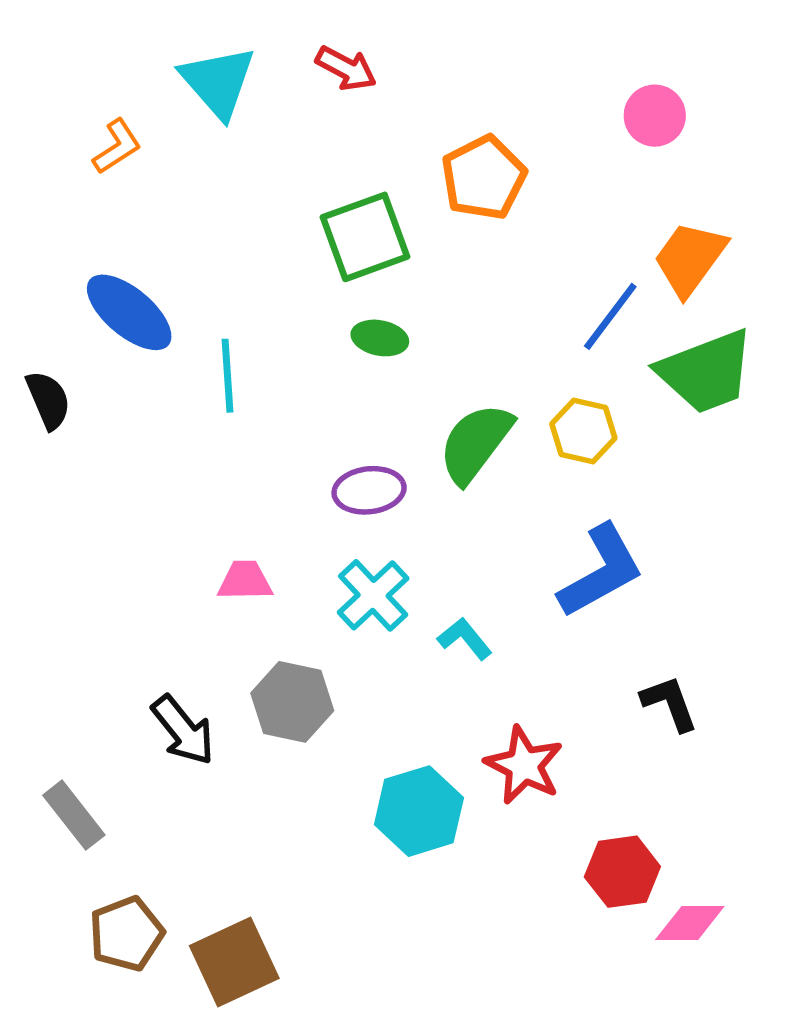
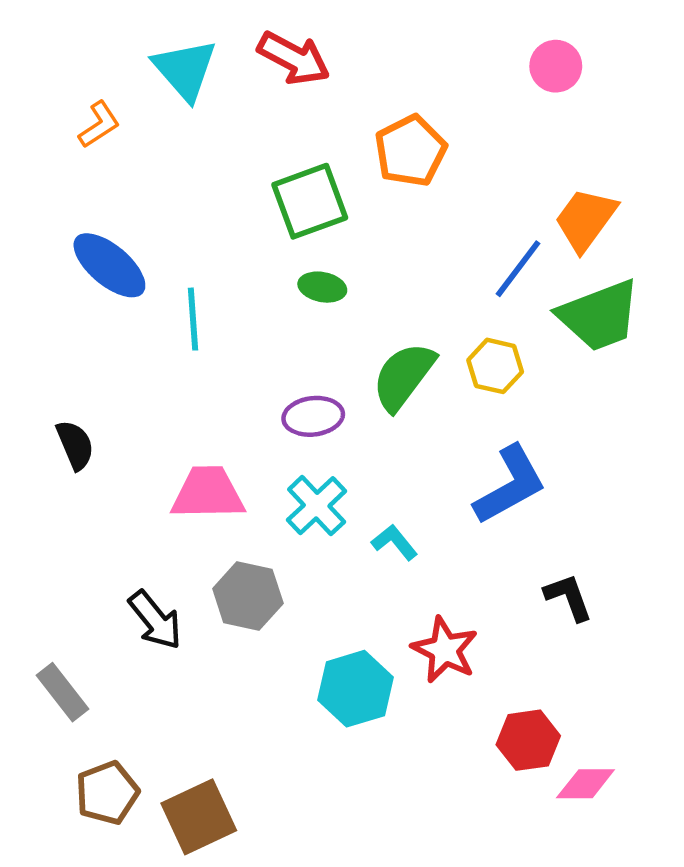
red arrow: (346, 68) -> (294, 58), size x1.4
pink circle: (655, 116) -> (556, 66), moved
black semicircle: (48, 400) -> (75, 445), moved
pink trapezoid: (245, 581) -> (208, 493), size x1.6

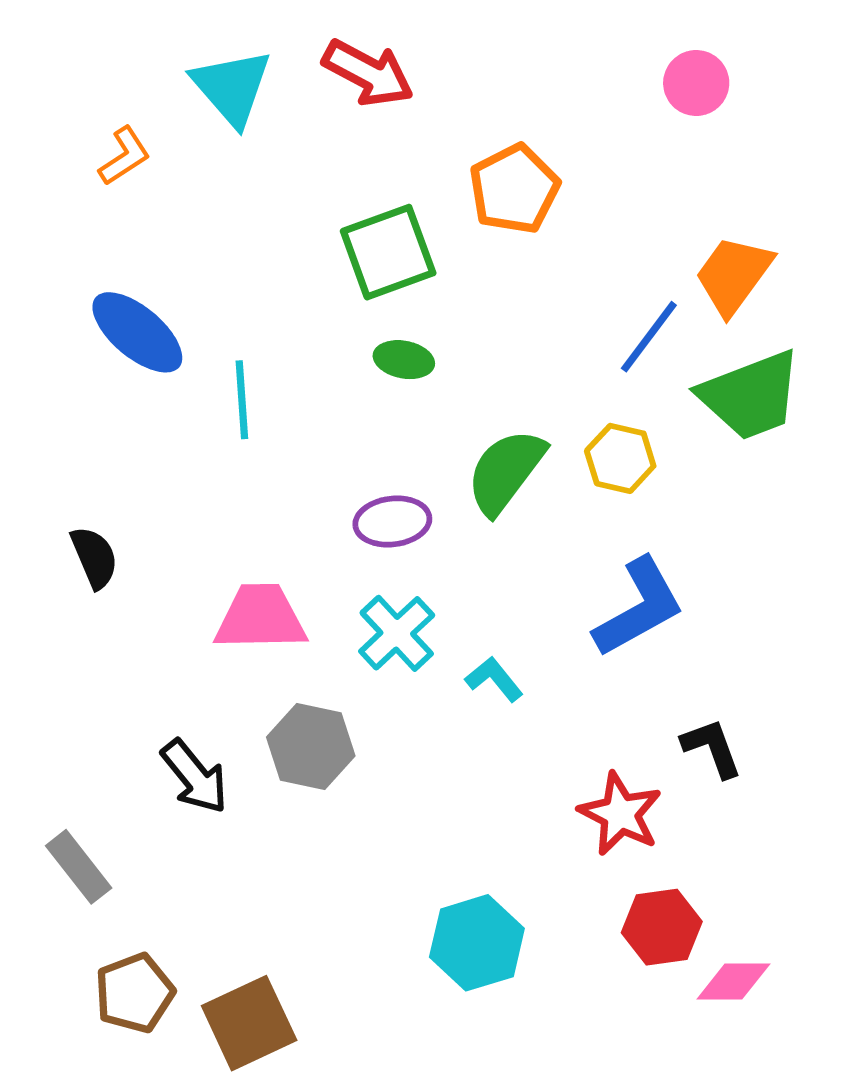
red star: (445, 650) -> (620, 814), moved
cyan hexagon: (356, 689) -> (477, 943), moved

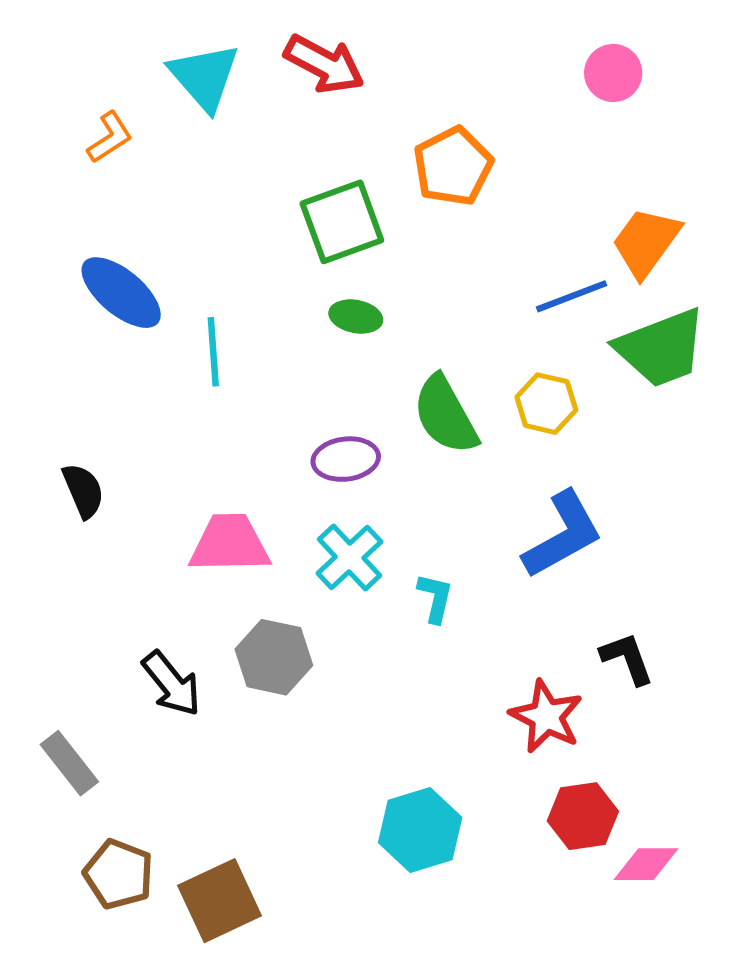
blue line: (649, 337) -> (572, 296), turned 32
green semicircle: (506, 471) -> (445, 415), turned -66
cyan L-shape: (494, 679) -> (435, 598), turned 52
brown pentagon: (134, 993) -> (119, 874), turned -30

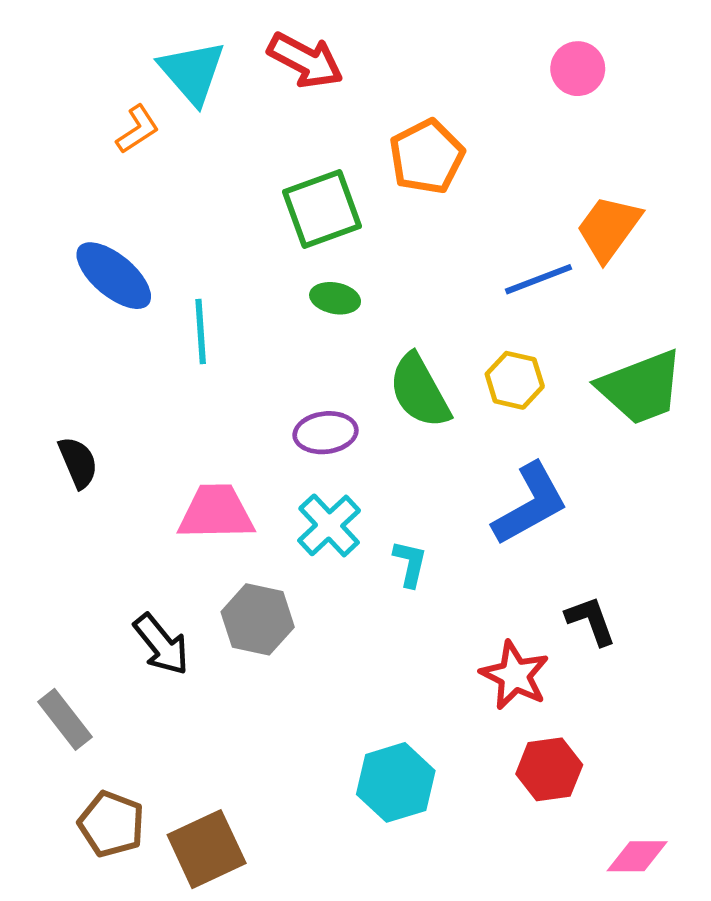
orange L-shape: (110, 137) -> (138, 129), moved
green trapezoid: (661, 348) -> (641, 387), moved
pink diamond: (646, 864) -> (637, 856), moved

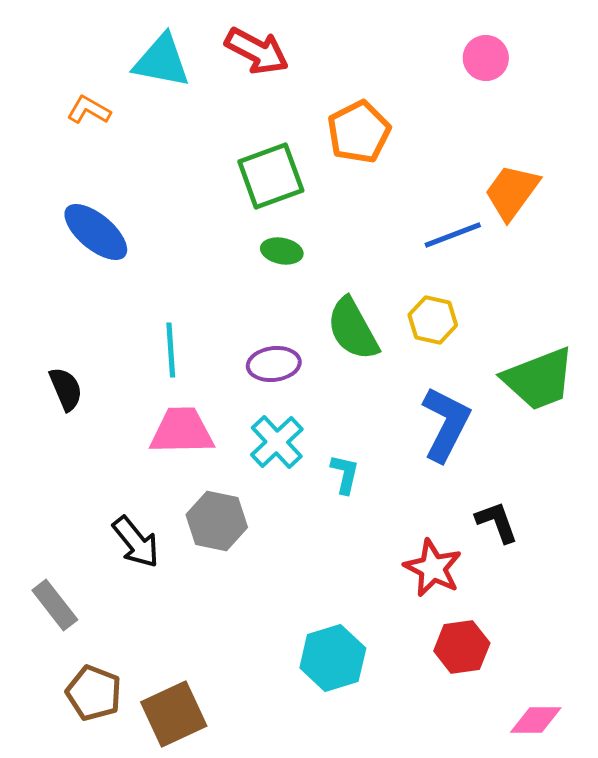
cyan triangle: (192, 72) -> (162, 61), turned -38
orange L-shape: (138, 129) -> (89, 110), moved, turned -117
cyan line: (201, 332) -> (171, 350), moved
green trapezoid: (641, 387) -> (539, 379), moved
blue L-shape: (530, 504) -> (446, 424), turned -34

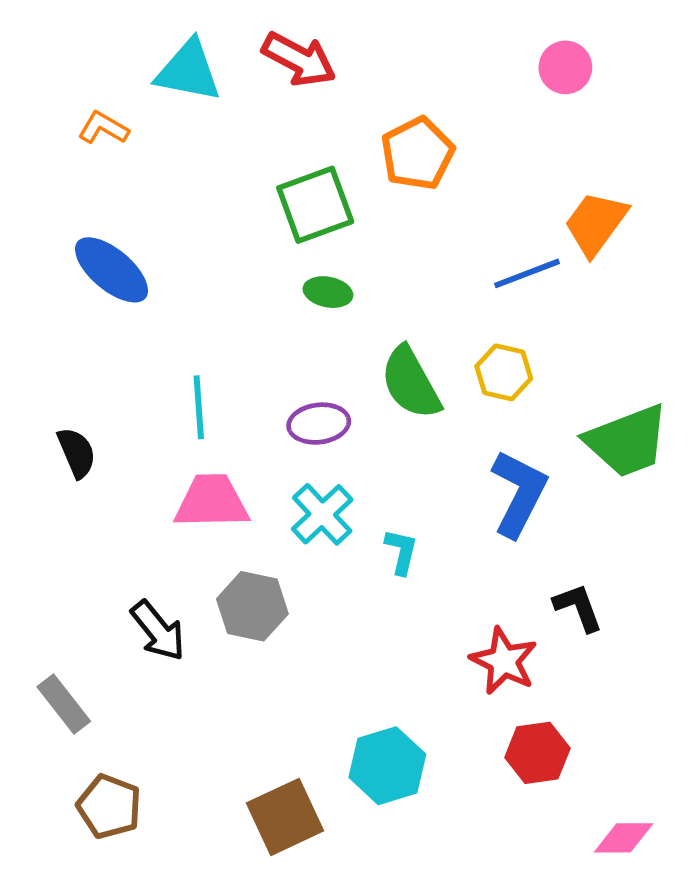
brown square: (174, 714) -> (285, 817), moved

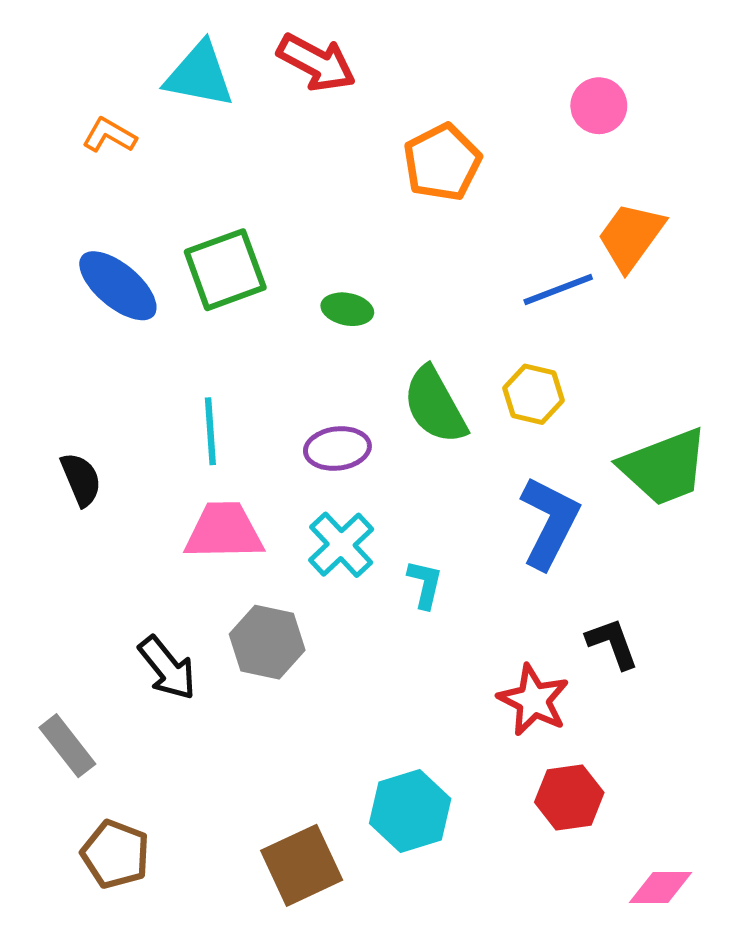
pink circle: (565, 67) -> (599, 106), moved
green square: (315, 205) -> (225, 270), moved

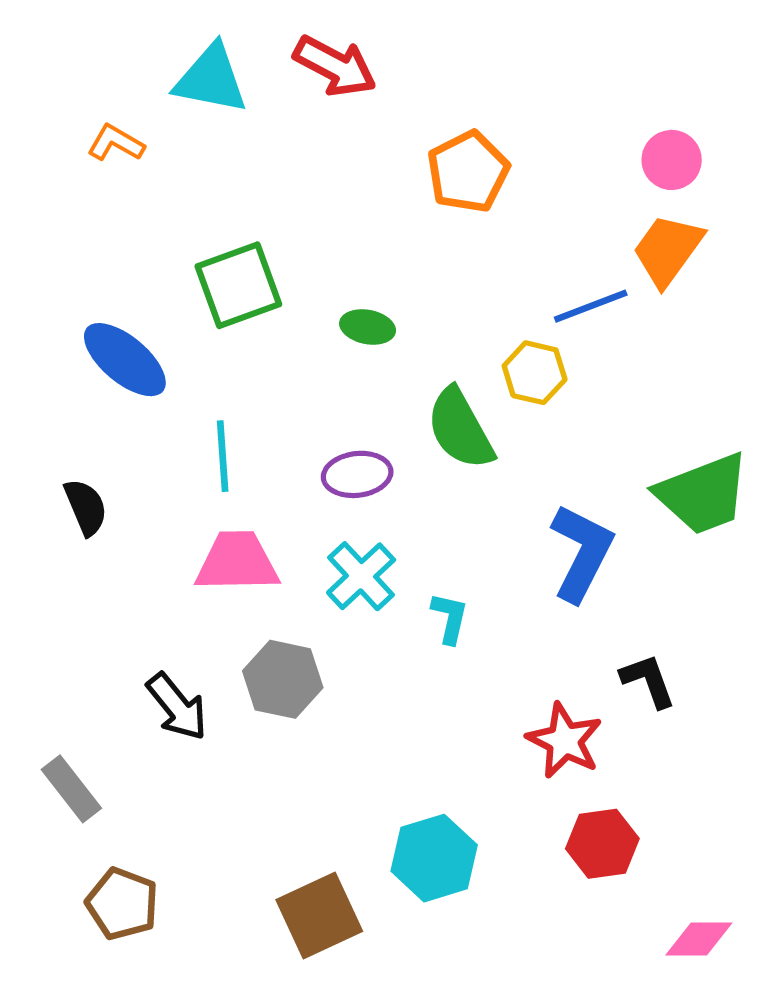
pink circle: (599, 106) -> (672, 160), moved
blue ellipse: (118, 286) -> (125, 360), moved
yellow hexagon: (533, 394) -> (535, 373), moved

